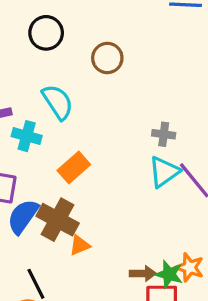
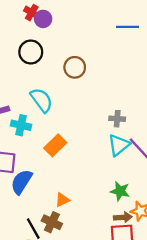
brown cross: (58, 220) -> (52, 222), moved, size x0.7
brown arrow: (143, 274) -> (123, 217), moved
green star: (169, 274) -> (120, 191), moved

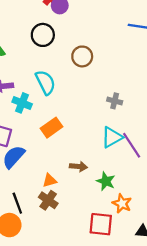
gray cross: (117, 119) -> (115, 101), moved
brown arrow: (123, 217) -> (78, 167), moved
brown cross: (52, 222) -> (48, 200), moved

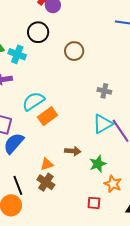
cyan semicircle: (45, 82) -> (33, 101), moved, turned -95
cyan cross: (22, 103) -> (17, 54), moved
green star: (106, 181) -> (98, 164), turned 30
red square: (101, 224) -> (94, 203), size x0.6

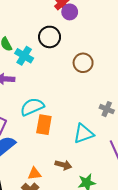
orange rectangle: (48, 116) -> (44, 125), turned -54
cyan triangle: (103, 124) -> (84, 134), moved

